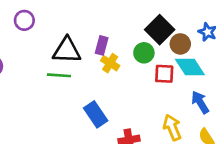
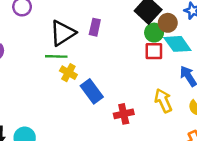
black triangle: (67, 50) -> (63, 33), turned -32
green circle: (144, 53) -> (154, 33), moved
yellow cross: (110, 63) -> (68, 73), moved

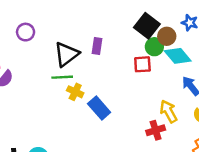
red square: (154, 51) -> (142, 64), moved
red cross: (124, 114) -> (156, 130), moved

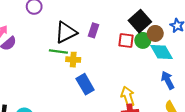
red square: (142, 64) -> (126, 41), moved
yellow cross: (75, 92) -> (73, 60), moved, turned -32
yellow arrow: (169, 111) -> (128, 97), moved

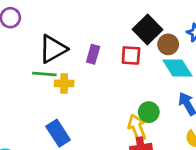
purple rectangle: (93, 30) -> (93, 54), moved
green circle: (143, 40) -> (149, 112), moved
blue rectangle: (85, 84) -> (58, 133), moved

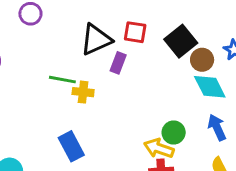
black triangle: (53, 49) -> (96, 40), moved
red square: (131, 55) -> (135, 32), moved
yellow arrow: (137, 128) -> (159, 148), turned -55

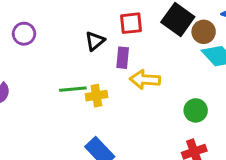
black triangle: (96, 40) -> (95, 41), size x0.6
yellow arrow: (159, 148) -> (145, 80), moved

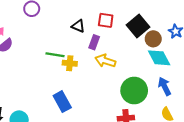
black triangle: (95, 41) -> (78, 26), turned 48
green circle: (196, 110) -> (134, 91), size x1.6

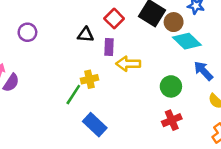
red square: (106, 20) -> (114, 19), turned -35
green line: (55, 55) -> (73, 95), moved, turned -48
green circle: (134, 91) -> (171, 86), size x0.7

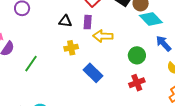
black triangle: (86, 35) -> (65, 21), moved
green line: (73, 95) -> (31, 64), moved
blue rectangle: (95, 125) -> (93, 73), moved

